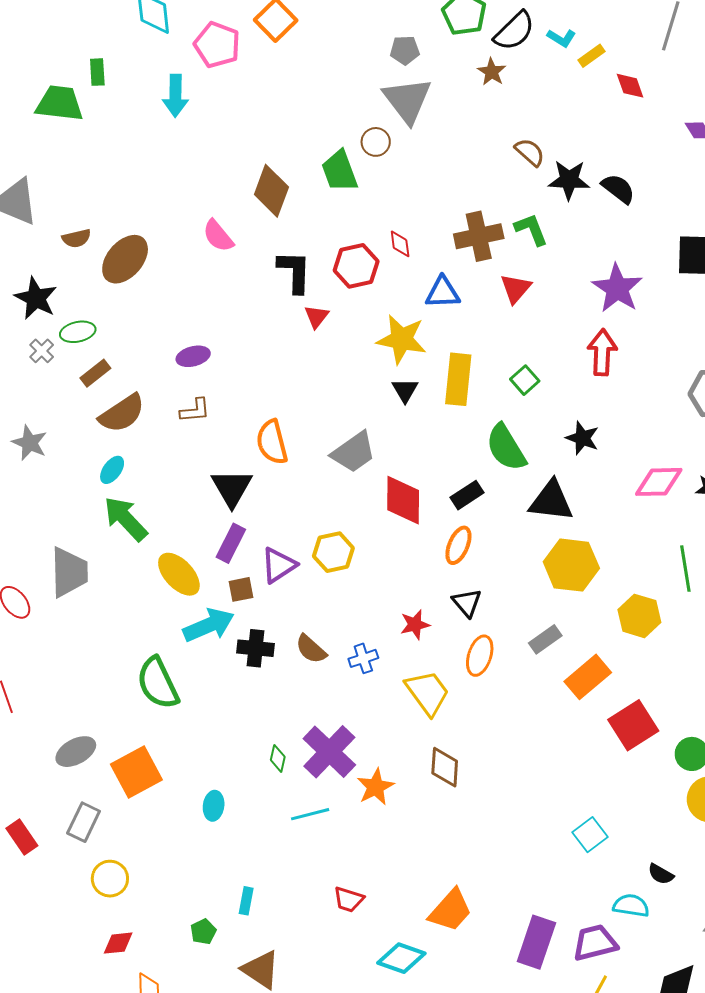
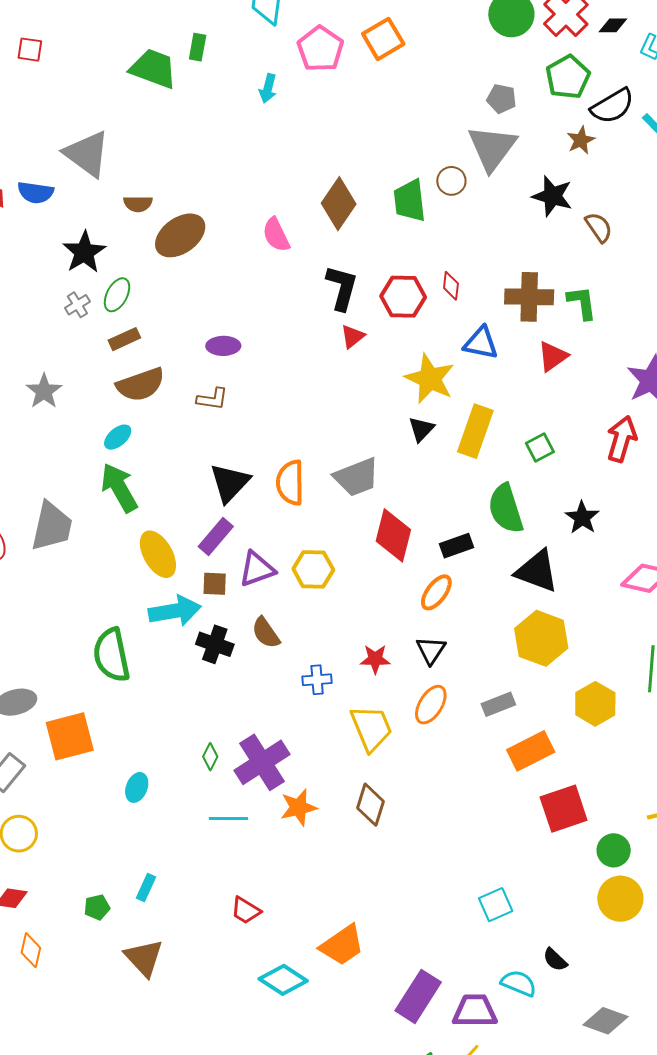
cyan arrow: (175, 96) -> (268, 88), size x0.7
black star: (569, 180) -> (552, 196), moved
green ellipse: (78, 332) -> (117, 295), turned -64
orange semicircle: (272, 442) -> (290, 483), moved
brown semicircle: (311, 649) -> (266, 633), moved

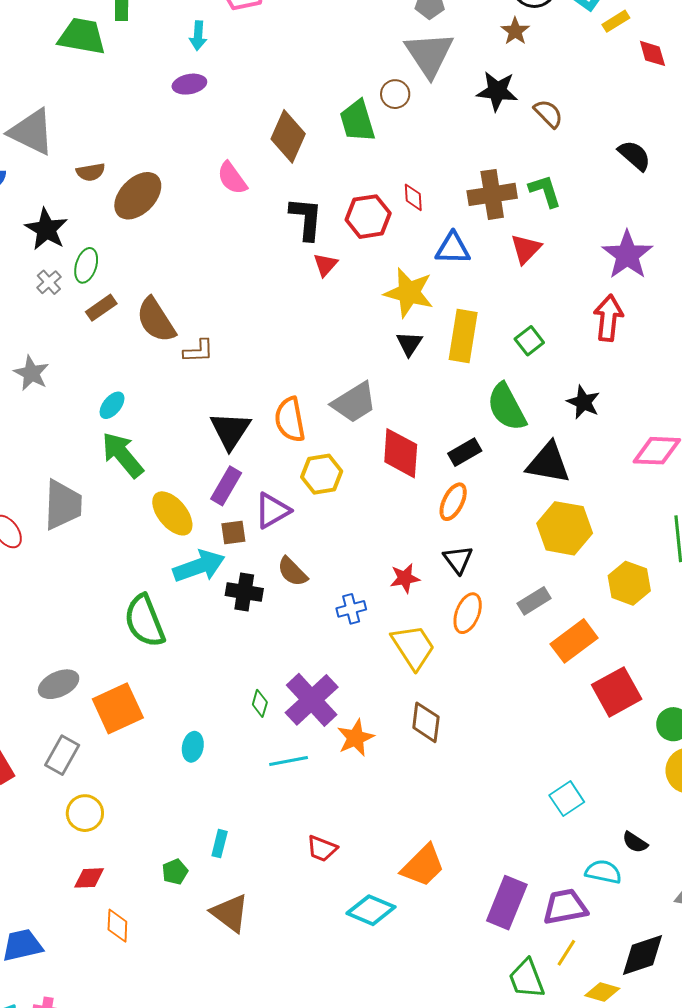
purple ellipse: (223, 346) -> (189, 84), moved
brown semicircle: (141, 385) -> (156, 320), moved, turned 87
yellow hexagon: (313, 569) -> (322, 474), moved

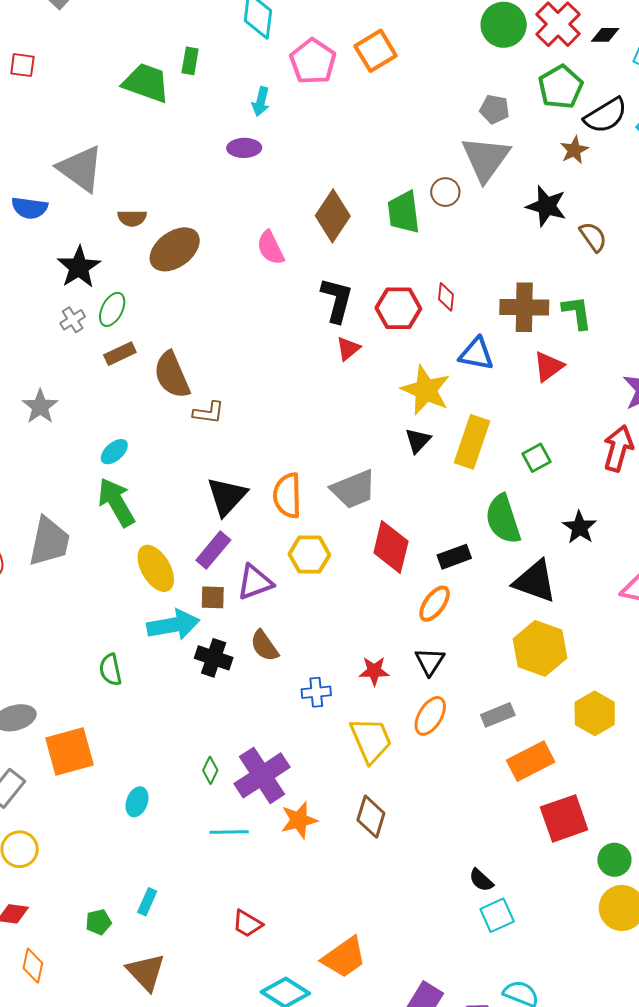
green semicircle: (145, 621) -> (110, 670), size x0.6
black semicircle: (635, 842) -> (481, 880), moved

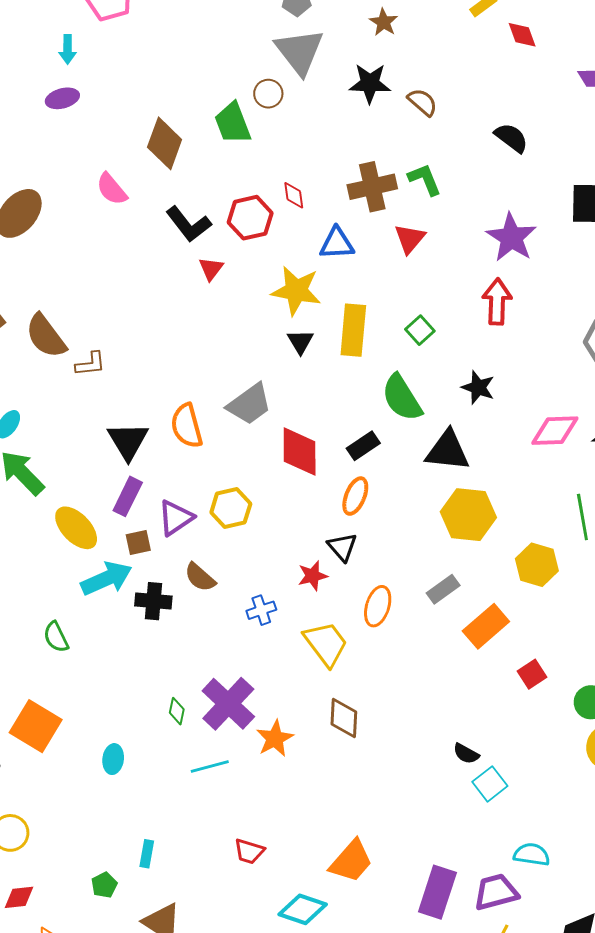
black L-shape: (337, 300) -> (188, 224), turned 141
yellow hexagon: (309, 554) -> (231, 508), moved
black triangle: (430, 661) -> (342, 547), moved
orange square: (69, 751) -> (36, 726), turned -30
red square: (564, 818) -> (532, 674), size x0.6

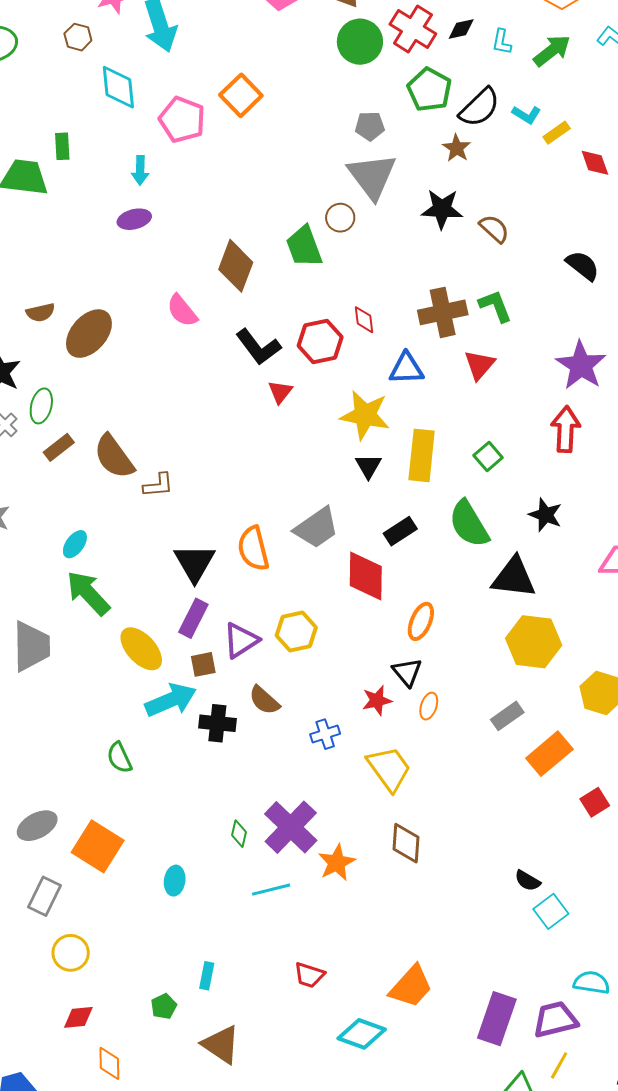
black rectangle: (363, 446) -> (400, 531), moved
orange ellipse: (378, 606) -> (429, 706), moved, size x0.7

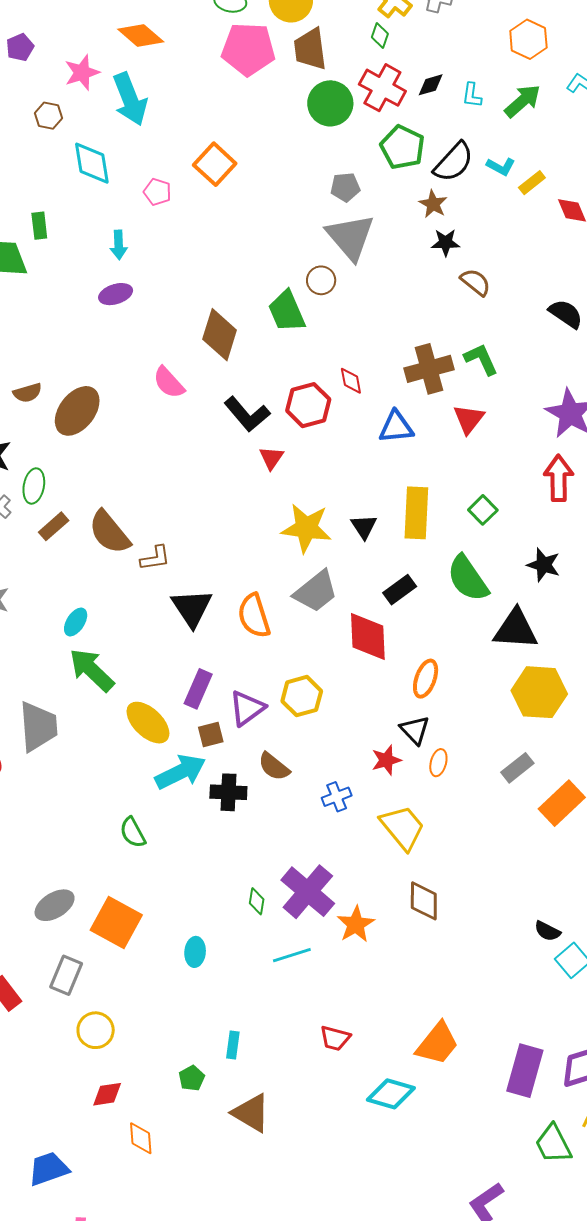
pink pentagon: (182, 120) -> (157, 192), size x0.6
black star: (442, 209) -> (446, 242), moved, size x0.7
yellow star: (365, 415) -> (306, 528), moved
black triangle: (195, 563) -> (192, 608), moved

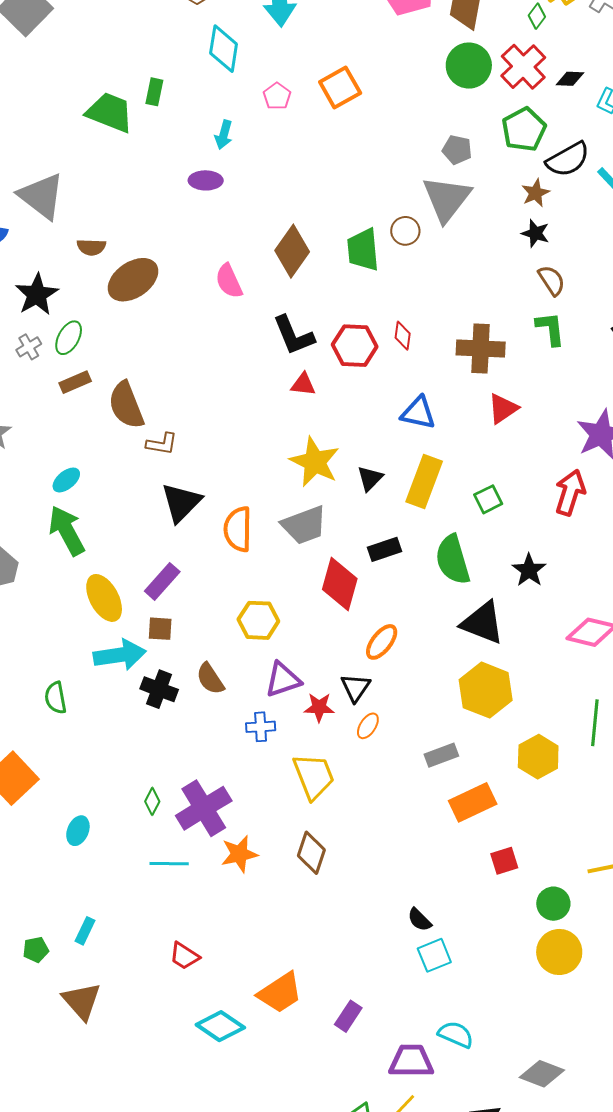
green L-shape: (481, 359) -> (550, 329), moved
blue triangle: (396, 427) -> (418, 413), moved
red triangle: (271, 458) -> (303, 384), turned 44
purple triangle: (247, 708) -> (283, 680), moved
purple rectangle: (525, 1071) -> (348, 1016), moved, size x0.6

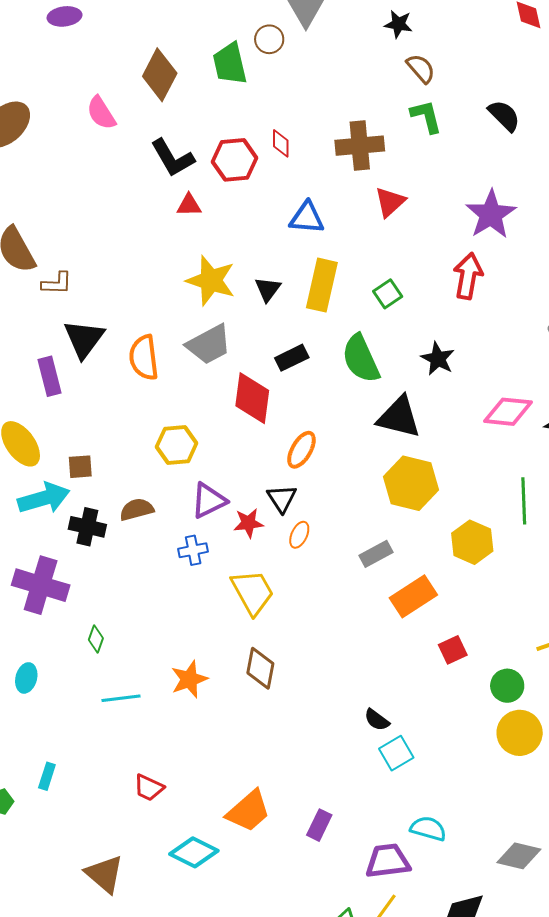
purple rectangle: (162, 581) -> (49, 376), moved, turned -48
brown semicircle: (210, 679) -> (137, 509), turned 116
purple cross: (204, 808) -> (41, 585), moved, turned -34
brown triangle: (82, 1001) -> (105, 874), moved

